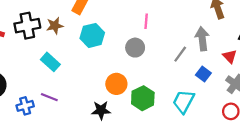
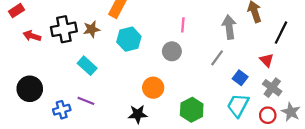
gray arrow: (202, 39) -> (229, 27), moved
green hexagon: (143, 98) -> (192, 110), moved
cyan trapezoid: (184, 101) -> (238, 105), moved

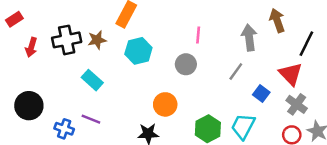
red arrow: (32, 36) -> (31, 47), turned -91
red triangle: (267, 60) -> (291, 74), size x1.5
cyan trapezoid: (238, 105) -> (243, 126), moved
blue cross: (62, 110) -> (64, 129), turned 35

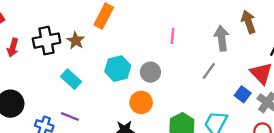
brown star: (97, 40) -> (76, 41), turned -30
cyan hexagon: (138, 51) -> (118, 69), moved
gray circle: (186, 64) -> (150, 72), moved
blue square: (261, 93) -> (243, 94), moved

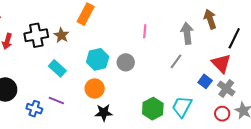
orange circle: (141, 102) -> (95, 88), moved

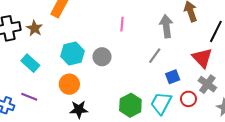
blue square: (205, 81) -> (173, 77), moved, turned 32
red circle: (222, 114) -> (188, 99), moved

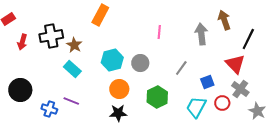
brown star: (35, 28) -> (74, 45), moved
gray line: (155, 56) -> (181, 68), moved
orange circle: (69, 84) -> (119, 89), moved
green hexagon: (130, 105) -> (157, 97), moved

